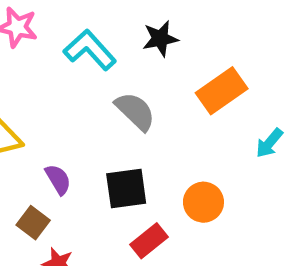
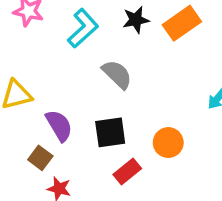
cyan L-shape: (90, 50) -> (83, 28), turned 90
orange rectangle: (222, 91) -> (182, 23), moved
purple semicircle: (58, 179) -> (59, 125), size x1.4

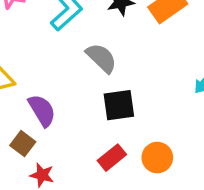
black square: (110, 132) -> (119, 105), moved
orange circle: (168, 143) -> (157, 158), moved

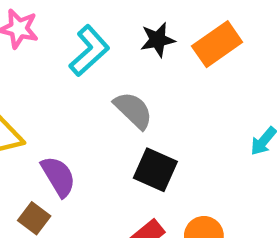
black square: (119, 105) -> (155, 170), turned 32

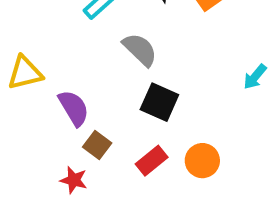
brown square: (34, 218) -> (97, 145), moved

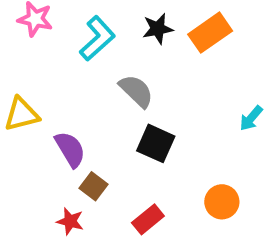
red rectangle: (152, 161) -> (148, 219), moved
orange circle: (202, 161) -> (222, 202), moved

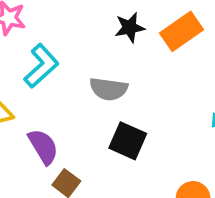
cyan L-shape: (97, 38) -> (41, 66), moved
gray semicircle: (136, 91) -> (109, 89), turned 144

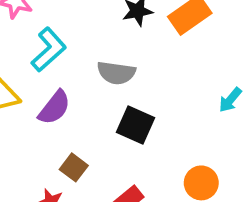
purple semicircle: (43, 147) -> (54, 108), moved, turned 69

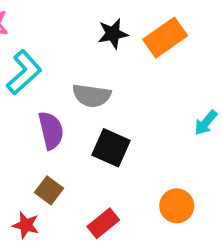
purple semicircle: (54, 108) -> (51, 130), moved, turned -51

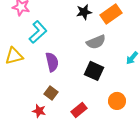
gray semicircle: (92, 96) -> (96, 42), moved, turned -30
black square: (111, 148) -> (94, 71), moved

